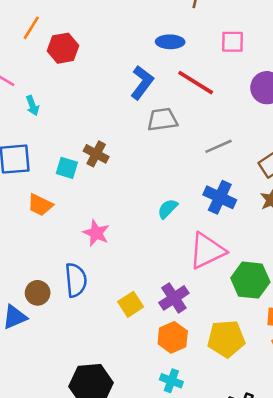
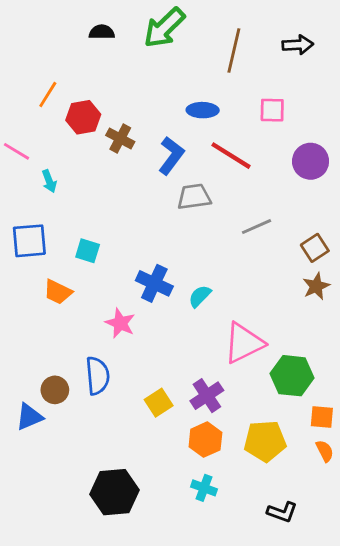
brown cross: (96, 154) -> (120, 139), moved
blue cross: (220, 197) -> (154, 283), moved

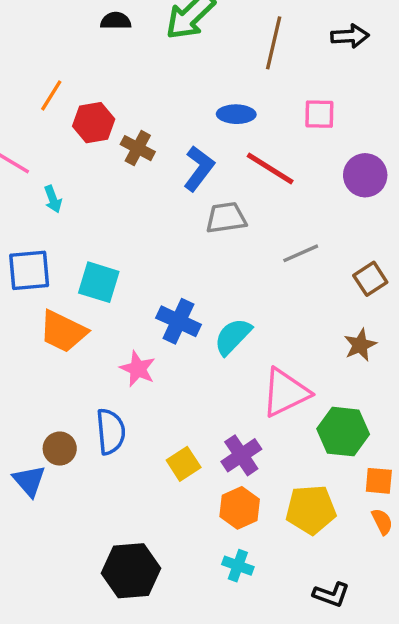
cyan square: (88, 251) -> (99, 282), size x1.4
brown star: (316, 286) -> (360, 345), moved
orange trapezoid: (58, 292) -> (63, 331), size x1.4
cyan semicircle: (200, 296) -> (233, 337), size x1.4
blue triangle: (29, 417) -> (29, 481), turned -48

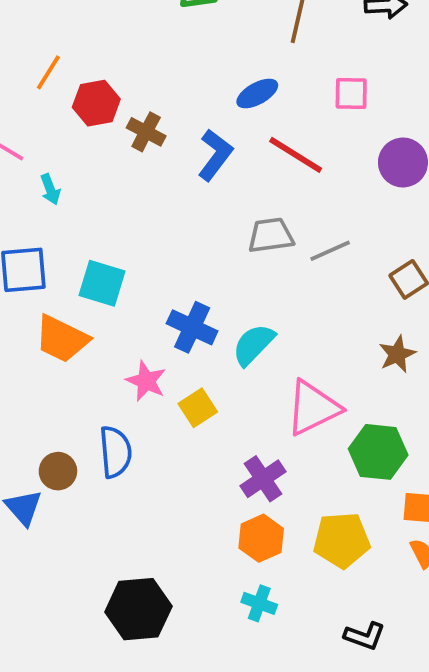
blue ellipse: (236, 114) -> (257, 94), turned -30
gray trapezoid: (226, 218) -> (271, 235), moved
yellow square: (184, 464) -> (198, 408), moved

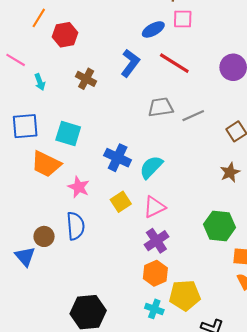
pink square: (351, 94) -> (183, 19), moved
brown cross: (146, 132) -> (86, 79), moved
pink star: (146, 381) -> (79, 187), moved
pink triangle: (313, 408) -> (154, 207), moved, size x0.7
yellow pentagon: (342, 540) -> (185, 295), moved

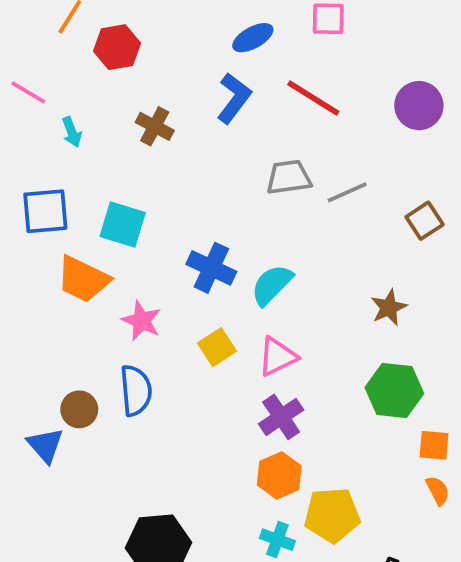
blue ellipse: (153, 29) -> (253, 38), moved
brown star: (230, 172) -> (389, 307), moved

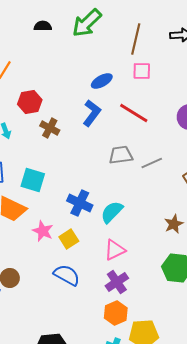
red hexagon: (117, 47) -> (30, 102), moved
yellow square: (217, 347) -> (69, 239), moved
blue semicircle: (136, 390) -> (67, 275), moved, turned -56

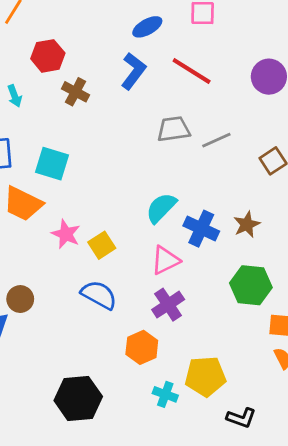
blue cross: (80, 203) -> (201, 229), moved
orange hexagon: (116, 313) -> (142, 347), moved

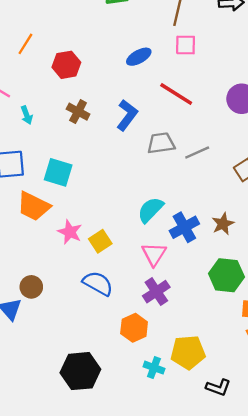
red hexagon: (48, 56) -> (66, 65), moved
blue L-shape: (134, 71) -> (127, 115), moved
blue cross: (201, 229) -> (184, 227), turned 36
pink triangle: (165, 260) -> (154, 254), turned -32

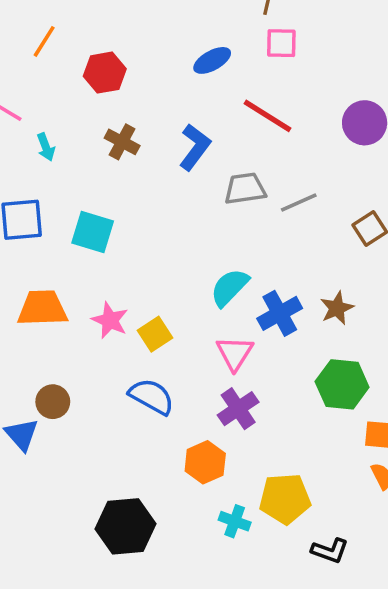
orange trapezoid: (34, 206) -> (42, 308), moved, turned 152

